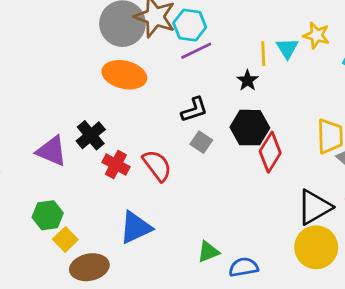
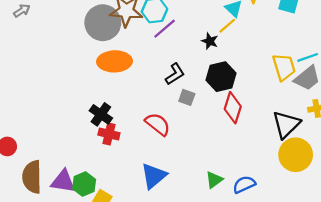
yellow line: (263, 54) -> (227, 26), moved, turned 66
purple triangle: (52, 151) -> (63, 181), moved
red diamond: (270, 152) -> (233, 108), moved
red cross: (116, 165) -> (109, 134), moved

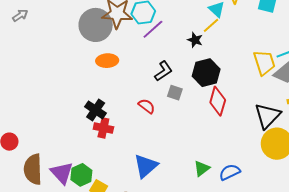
orange ellipse: (115, 61) -> (107, 61), size x0.7
red semicircle: (158, 124) -> (147, 106), moved, size x0.7
purple triangle: (63, 181) -> (62, 173), turned 40

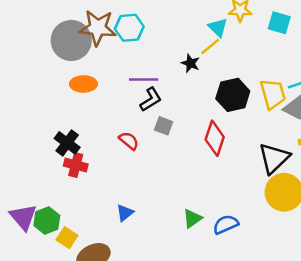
purple line: (153, 29) -> (144, 80), moved, turned 40
black hexagon: (206, 73) -> (233, 95), moved
blue triangle: (146, 166) -> (125, 213), size x0.6

